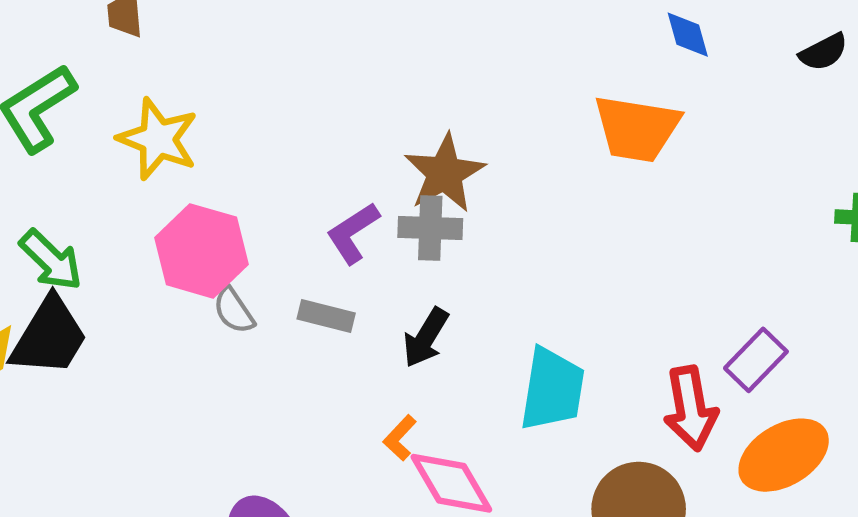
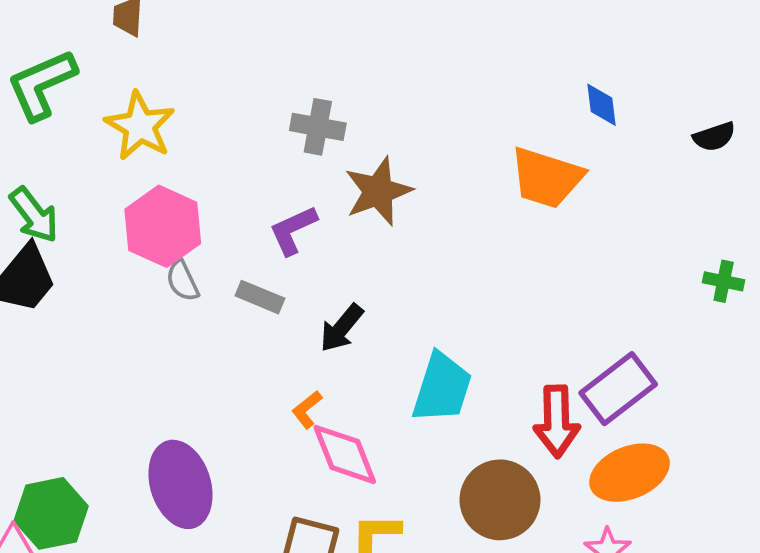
gray cross: (430, 228) -> (318, 127), moved
purple rectangle: (756, 360) -> (618, 389), size x1.4

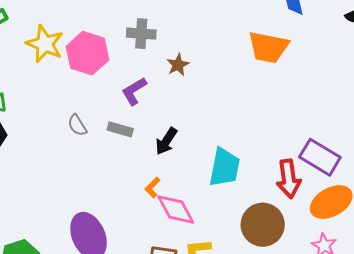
brown star: (378, 191) -> (178, 65), size x0.6
pink hexagon: (163, 226) -> (87, 53), moved
purple rectangle: (618, 389) -> (320, 157), turned 75

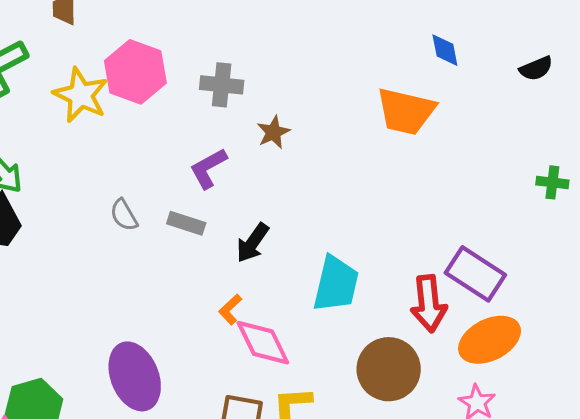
pink hexagon: (87, 53) -> (135, 72), moved

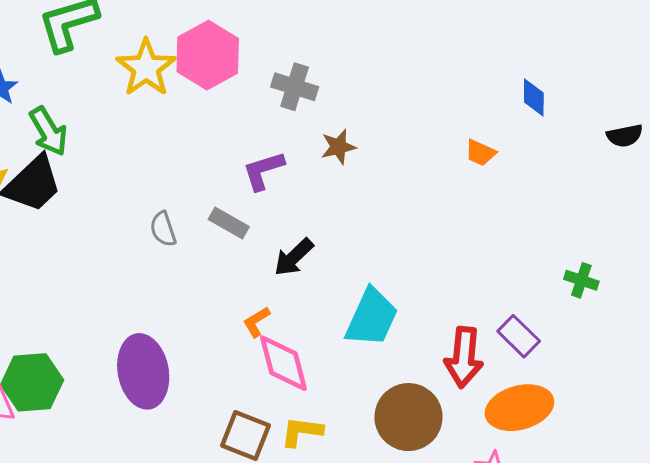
orange trapezoid: (406, 111) -> (480, 153), size x0.5
green cross: (552, 182) -> (581, 280), moved
gray semicircle: (124, 215) -> (163, 229), moved
purple rectangle: (475, 274) -> (519, 336), size x0.7

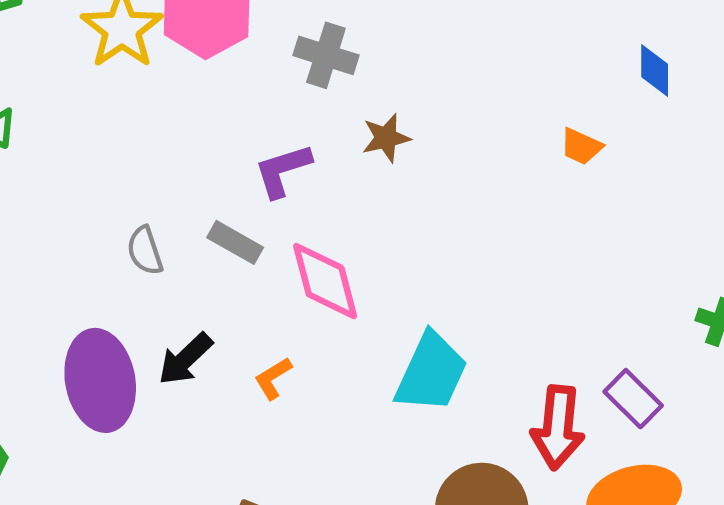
black arrow: (294, 257) -> (185, 359), moved
pink diamond: (283, 363) -> (325, 281), moved
purple ellipse: (143, 371) -> (100, 380), moved

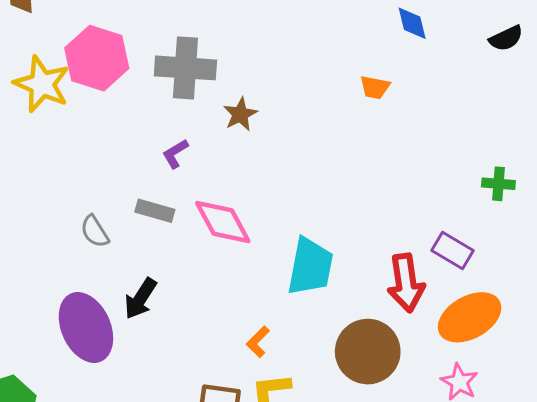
gray cross: (326, 55) -> (185, 68), size x1.4
purple L-shape: (283, 170) -> (175, 154), size x0.7
orange L-shape: (273, 378) -> (258, 342), moved

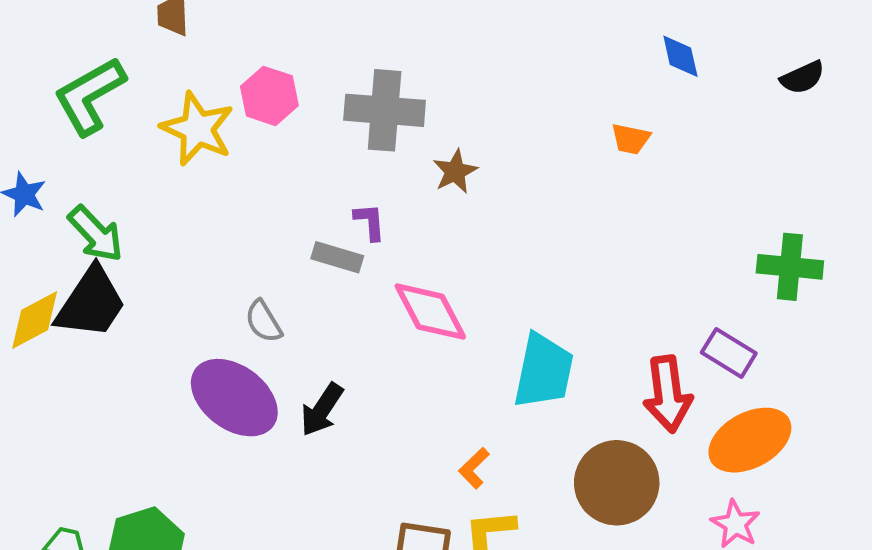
pink hexagon: (97, 58) -> (269, 96), size x0.7
purple L-shape: (175, 154) -> (370, 222), turned 116
green cross: (498, 184) -> (790, 267), size x1.5
gray rectangle: (155, 211) -> (337, 257), moved
purple ellipse: (86, 327) -> (234, 398), moved, turned -30

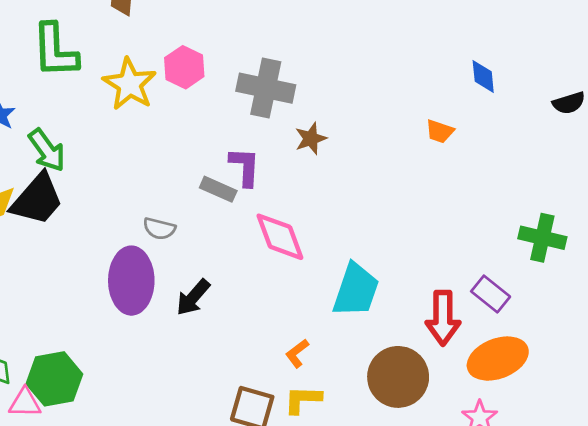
green L-shape: (90, 96) -> (55, 51), turned -70
purple L-shape: (370, 222) -> (245, 167), size x1.4
gray semicircle: (263, 321) -> (159, 229), turned -52
purple ellipse: (234, 398) -> (131, 281), turned 46

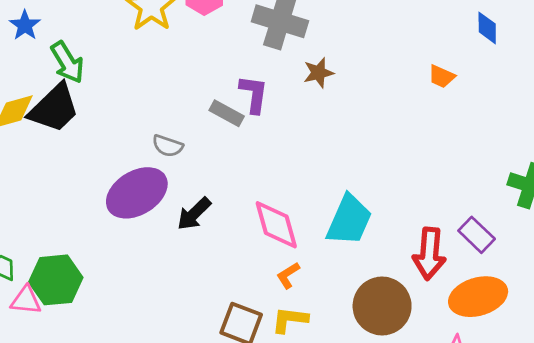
pink diamond: (280, 237) -> (276, 225), moved
purple ellipse: (131, 281) -> (137, 193), turned 54

